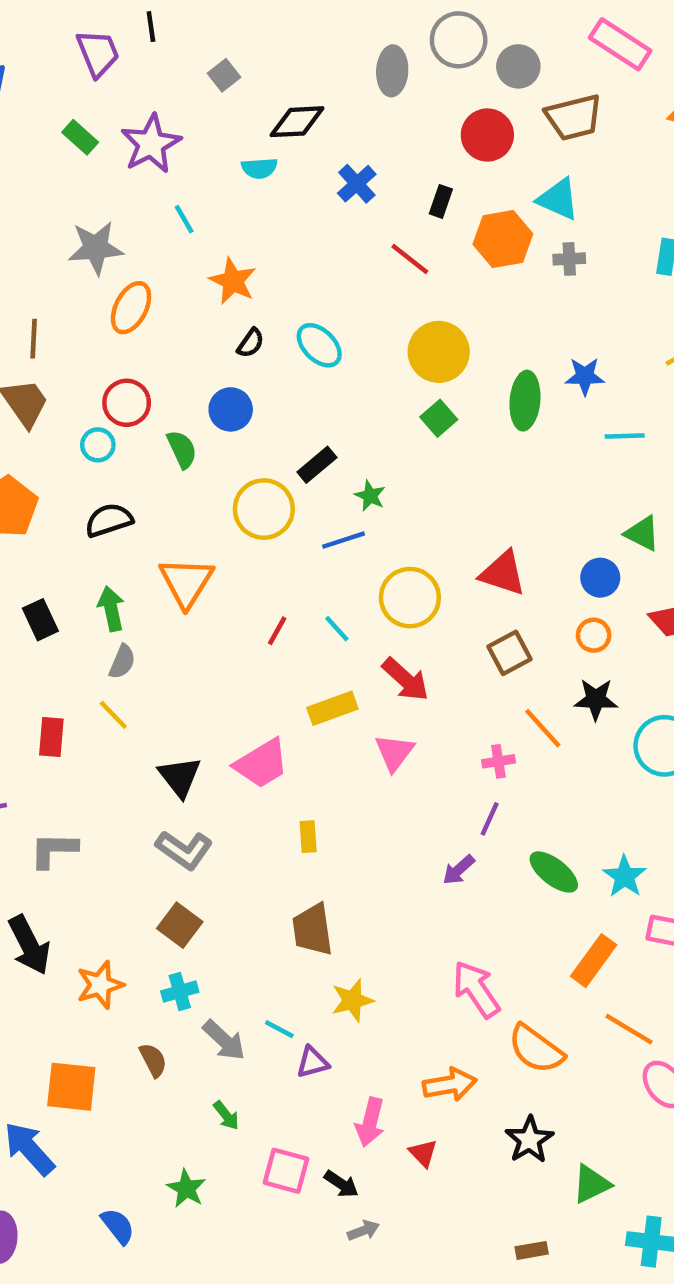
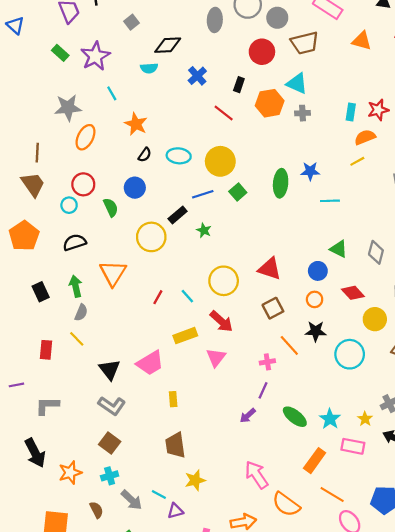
cyan ellipse: (319, 345) -> (179, 156), turned -40
yellow circle: (439, 352) -> (220, 161), moved
blue line: (344, 540) -> (203, 194), moved

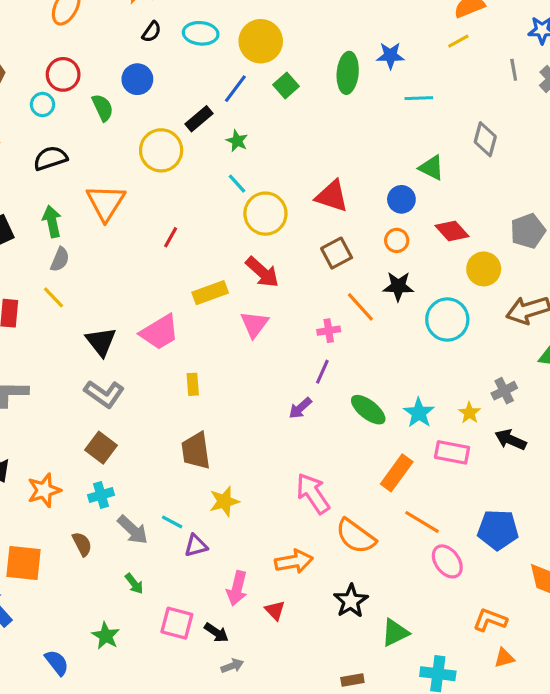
blue line: (203, 194) -> (235, 89), turned -35
gray diamond: (376, 252) -> (485, 139), moved
cyan line: (187, 296) -> (237, 184), moved

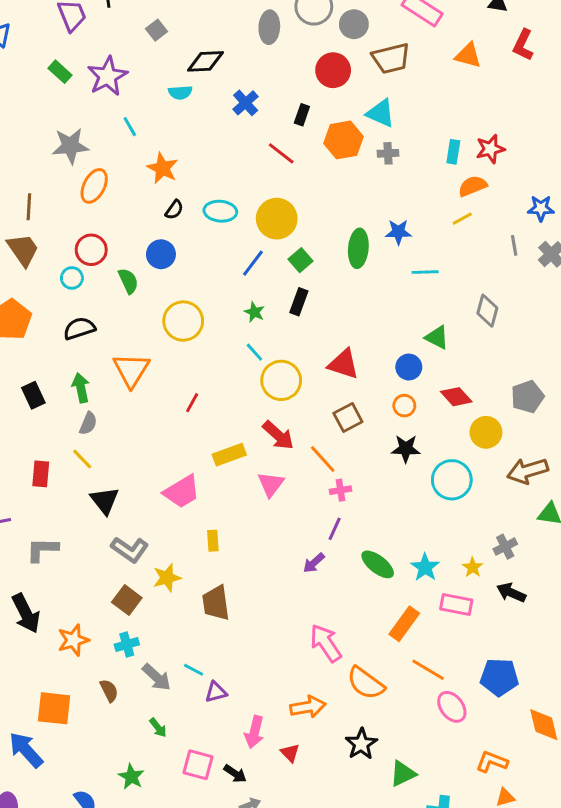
black rectangle: (199, 119) -> (299, 302), moved, turned -30
orange line: (360, 307) -> (323, 459), moved
black triangle: (101, 342) -> (105, 501), moved
yellow star: (224, 501) -> (167, 578), moved

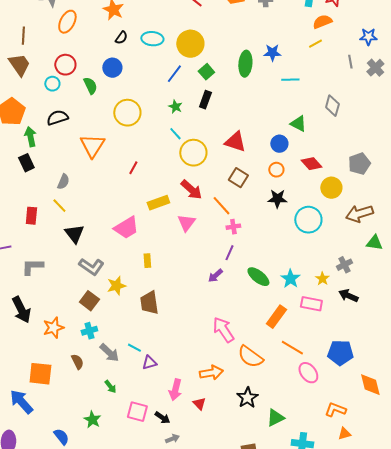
green arrow: (81, 388) -> (30, 137), moved
brown square: (348, 417) -> (238, 178), turned -30

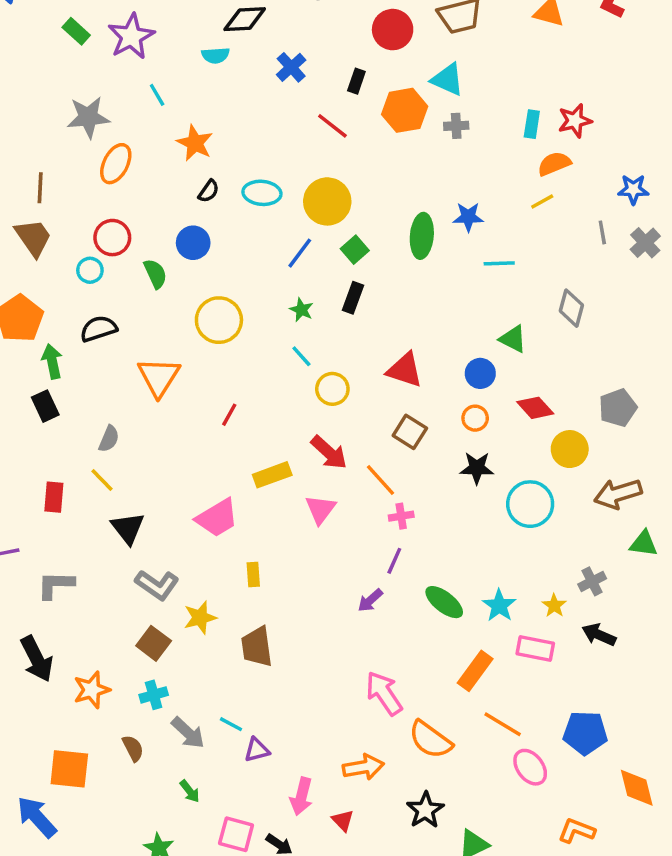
yellow circle: (193, 153) -> (332, 389), size x0.7

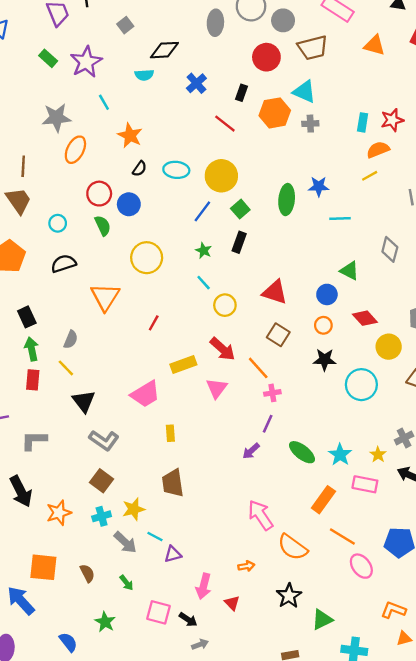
red circle: (112, 238) -> (99, 194), moved
green arrow: (52, 361) -> (32, 349), moved
yellow star: (200, 618) -> (134, 509), moved
brown semicircle: (133, 748) -> (87, 573), moved
orange arrow: (363, 767) -> (246, 566), size x0.6

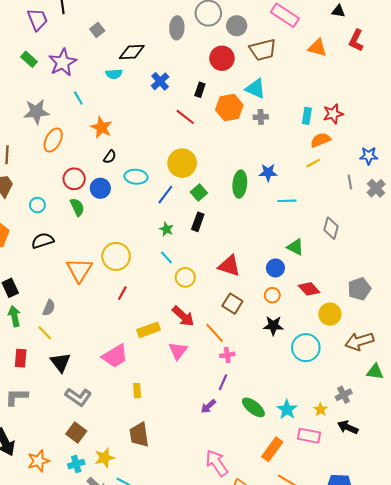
cyan ellipse: (176, 170) -> (136, 177), moved
yellow circle: (147, 258) -> (116, 256), moved
red rectangle: (33, 380) -> (21, 358), moved

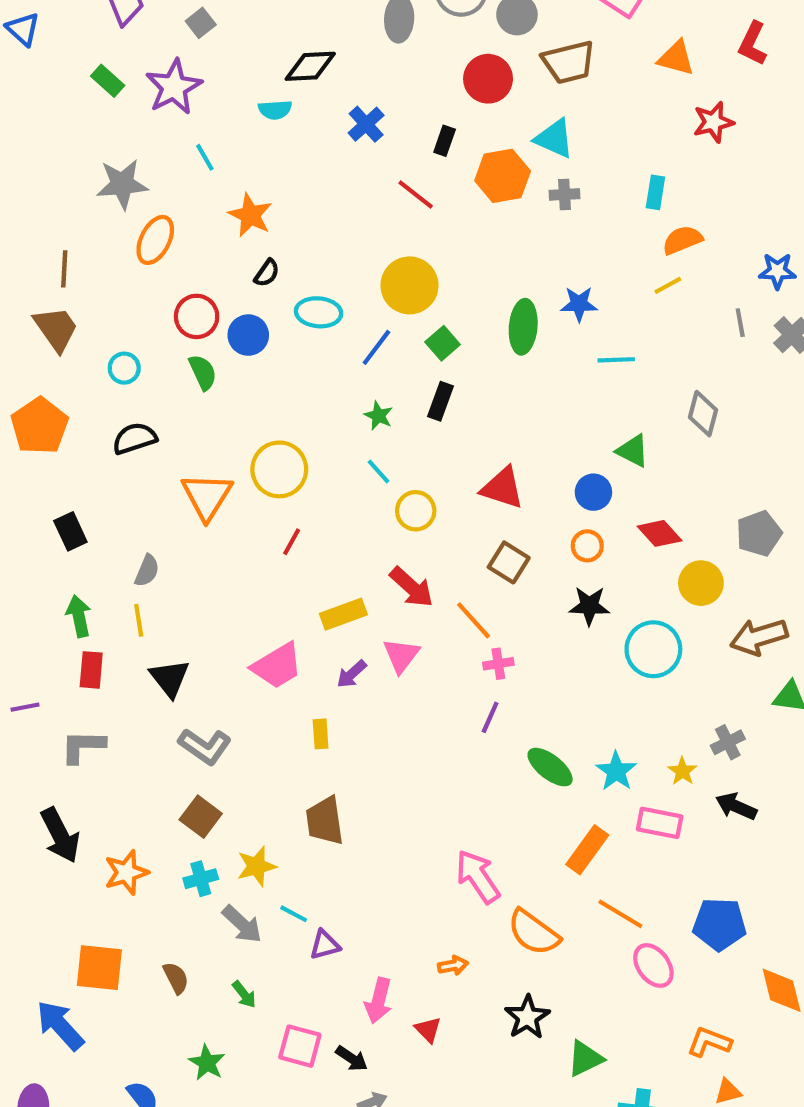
gray square: (97, 30) -> (201, 23), moved
red star: (333, 114) -> (713, 122), moved
green arrow: (14, 316) -> (79, 616), moved
yellow line: (45, 333) -> (139, 620), turned 35
purple arrow: (208, 406) -> (352, 674), moved

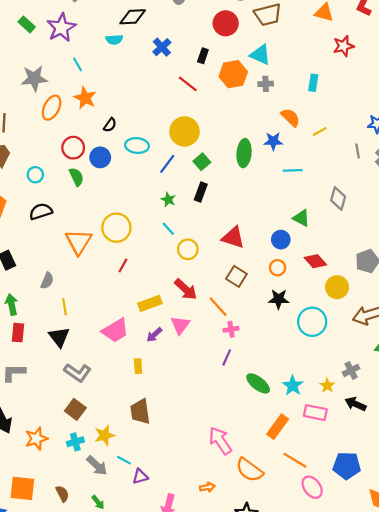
orange star: (250, 215) -> (85, 98), moved
orange semicircle: (682, 240) -> (291, 117), moved, turned 66
yellow line: (139, 620) -> (65, 307), moved

